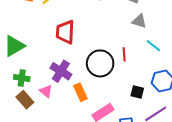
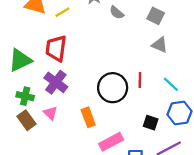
red trapezoid: (65, 32) -> (56, 48), moved
cyan line: (153, 46) -> (171, 84), moved
purple cross: (61, 71) -> (56, 82), moved

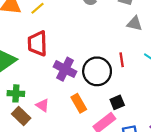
purple cross: (56, 82) -> (65, 69), moved
black square: (151, 123) -> (117, 102), moved, turned -32

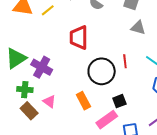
red trapezoid: (37, 43) -> (79, 37), moved
purple cross: (65, 69) -> (42, 67), moved

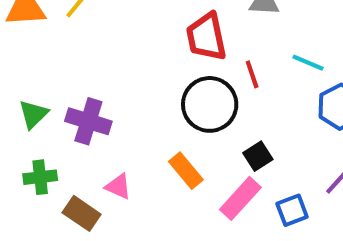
red trapezoid: (79, 37) -> (206, 37), moved
green triangle: (16, 58) -> (33, 114), size x0.7
green cross: (25, 90) -> (40, 177), moved

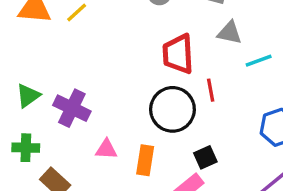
cyan line: (308, 63) -> (259, 61), moved, turned -52
orange rectangle: (186, 171) -> (145, 160), turned 40
pink triangle: (118, 186) -> (106, 149), moved, turned -30

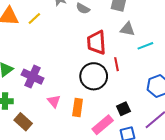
pink triangle: (106, 149) -> (54, 101), turned 48
black square: (205, 157) -> (123, 109), moved

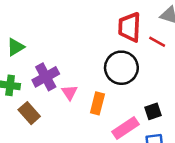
red line: (117, 64) -> (157, 42), moved, turned -56
purple cross: (33, 77) -> (46, 77), moved, turned 30

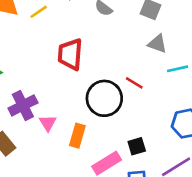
red trapezoid: (130, 27) -> (70, 54), moved
red line: (157, 42) -> (134, 83), moved

